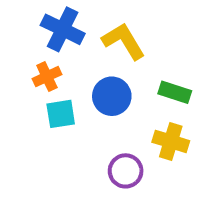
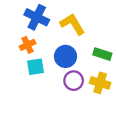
purple circle: (126, 171) -> (74, 81), moved

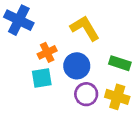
blue cross: (37, 17) -> (19, 20), moved
orange cross: (27, 45) -> (47, 52), moved

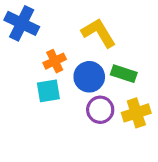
green rectangle: (120, 63) -> (124, 74), moved
yellow cross: (117, 97) -> (136, 113), turned -35

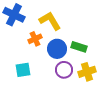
yellow L-shape: (99, 33) -> (50, 21), moved
cyan square: (48, 91) -> (23, 70), moved

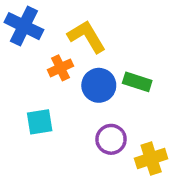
purple circle: (64, 70) -> (111, 139), moved
yellow cross: (87, 72) -> (151, 158), moved

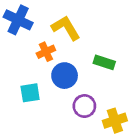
blue circle: (99, 85) -> (65, 76), moved

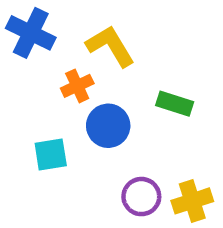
purple circle: (84, 106) -> (141, 197), moved

